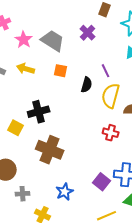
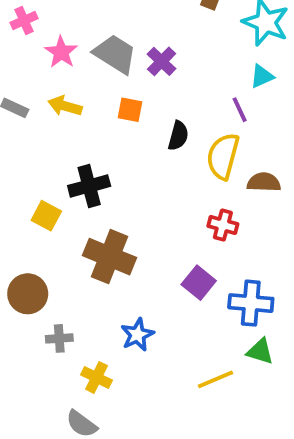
purple cross: (88, 33) -> (162, 61), moved
purple line: (106, 71) -> (240, 110), moved
purple square: (102, 182) -> (199, 283), moved

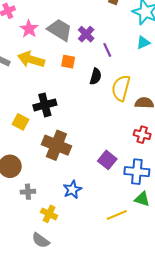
yellow arrow: (65, 106) -> (31, 59), size x1.4
purple line: (240, 110) -> (107, 50), moved
red cross: (223, 225) -> (142, 135), moved

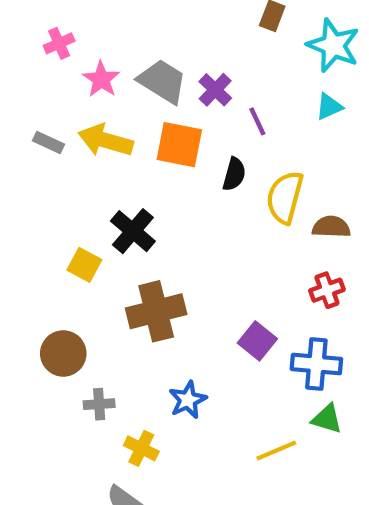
orange square: (68, 62) -> (179, 145), size x1.6
black cross: (45, 105) -> (133, 231), turned -35
red cross: (142, 135) -> (327, 290), turned -35
brown cross: (56, 145) -> (156, 311), turned -36

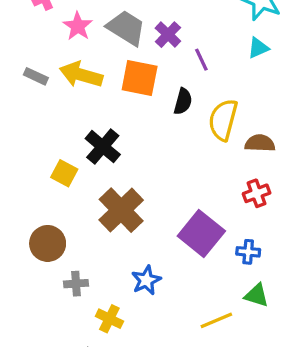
brown cross: (156, 311) -> (121, 210), turned -30
purple square: (257, 341) -> (201, 233), size x1.5
blue cross: (316, 364) -> (248, 252), size x0.6

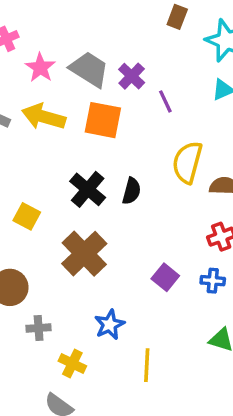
black semicircle: (183, 101) -> (132, 191), moved
black cross: (103, 147) -> (88, 189), moved
purple square: (201, 233) -> (165, 277), size x0.6
blue cross: (248, 252) -> (213, 281), moved
yellow line: (216, 320) -> (147, 365), moved, turned -64

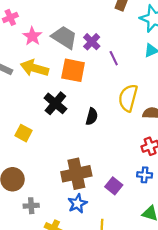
black cross: (88, 189) -> (55, 103), moved
brown cross: (84, 254) -> (76, 174), moved, turned 32
purple square: (165, 277) -> (114, 186), moved

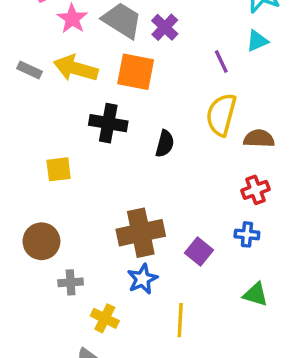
purple line: (114, 58) -> (221, 61), moved
black cross: (55, 103) -> (108, 123), turned -30
yellow square: (23, 133) -> (59, 169), turned -35

